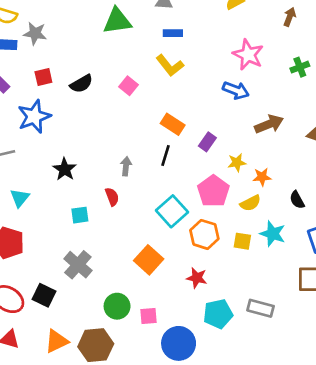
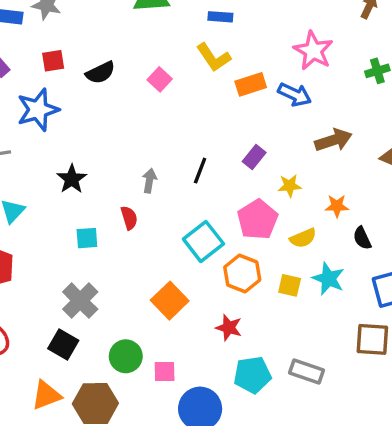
orange rectangle: (173, 124) -> (251, 84), moved, turned -55
orange star: (262, 177) -> (337, 206), moved
black square: (44, 295) -> (63, 344), moved

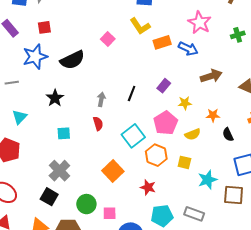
black semicircle: (100, 73) -> (72, 60), moved, size x1.4
red semicircle: (129, 218) -> (98, 124), moved
cyan star: (328, 279) -> (207, 180), moved, turned 30

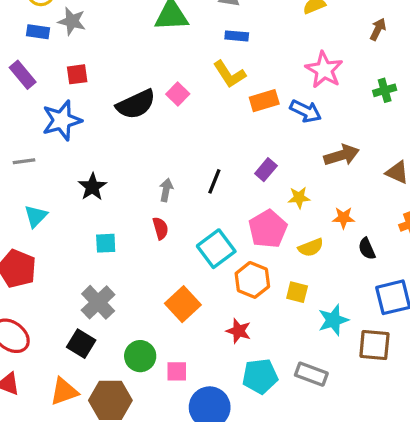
black semicircle: (72, 60) -> (136, 104), moved

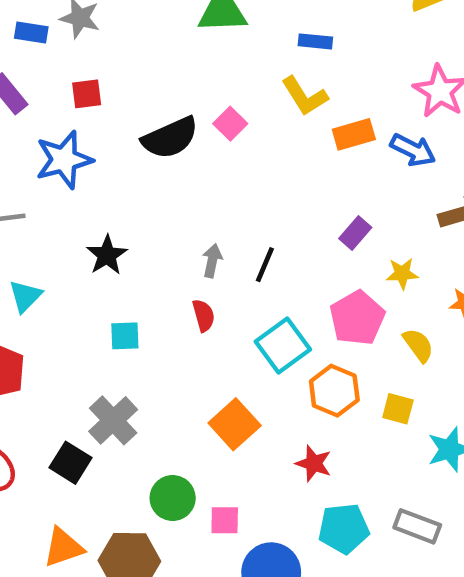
black line: (214, 181) -> (265, 265), moved
yellow semicircle: (311, 247) -> (418, 345), turned -105
black square: (81, 344) -> (71, 463), moved

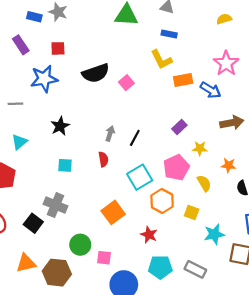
pink square: (230, 124) -> (126, 83), moved
gray cross: (113, 420) -> (56, 205), turned -30

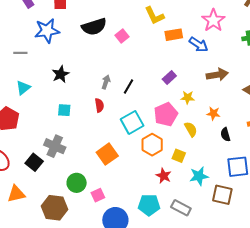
red star: (149, 235) -> (164, 176), moved
pink square: (104, 258) -> (98, 195), turned -32
orange triangle: (26, 263) -> (16, 194), moved

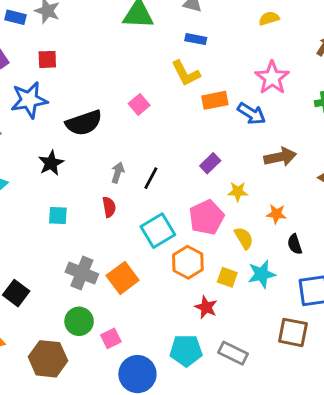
black semicircle: (94, 27) -> (84, 123), moved
gray cross: (55, 146) -> (82, 273), moved
cyan star: (199, 176) -> (262, 274), moved

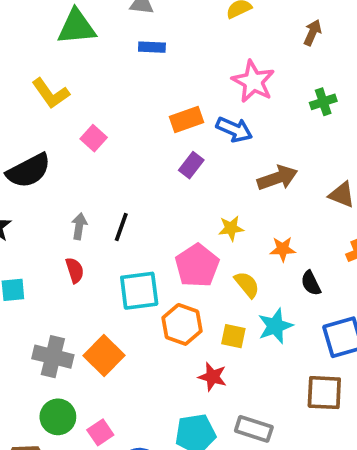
yellow L-shape: (186, 73) -> (51, 93), moved
purple rectangle: (210, 163) -> (191, 165), moved
cyan square: (158, 231) -> (139, 291), turned 32

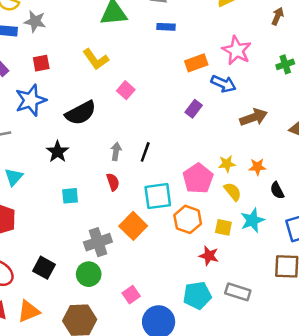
orange rectangle: (186, 120) -> (196, 63), moved
yellow star: (231, 228) -> (227, 164), moved
orange square: (104, 355) -> (133, 226), moved
gray cross: (53, 357) -> (98, 242), turned -32
green circle: (58, 417) -> (89, 274), moved

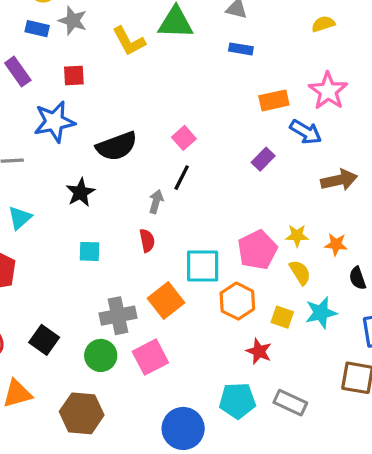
yellow L-shape: (96, 59) -> (129, 41), moved
pink square: (126, 90) -> (184, 138), moved
black line: (145, 152) -> (182, 178), moved
pink square: (131, 295) -> (150, 357), moved, size x1.5

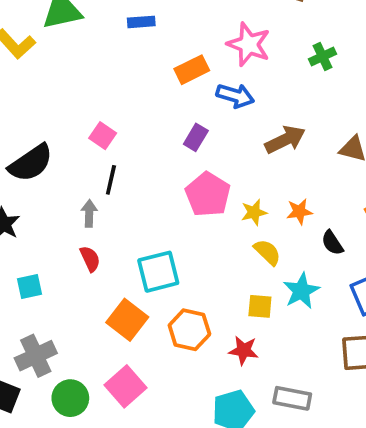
pink pentagon: (257, 250) -> (208, 194), moved
orange hexagon: (237, 301) -> (189, 330), moved
gray cross: (118, 316) -> (36, 356), moved

